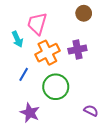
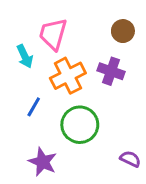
brown circle: (84, 13) -> (123, 31), moved
purple cross: (77, 50) -> (111, 71), turned 30

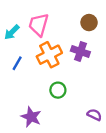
cyan arrow: (25, 56) -> (12, 32), moved, turned 70
blue line: (34, 107) -> (17, 63), moved
green circle: (80, 125) -> (58, 90), size x0.6

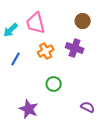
pink trapezoid: (39, 25) -> (36, 23), turned -30
orange cross: (49, 55) -> (46, 51), size x0.7

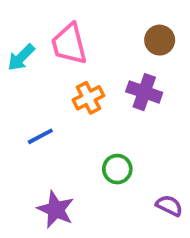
blue line: (16, 59) -> (40, 136), moved, turned 32
green circle: (54, 84) -> (117, 169), moved

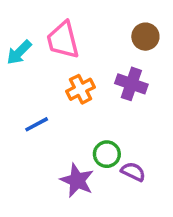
purple semicircle: (169, 206) -> (133, 172), moved
purple star: (56, 209) -> (77, 180), moved

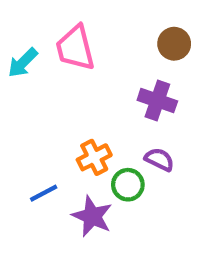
orange cross: (80, 89) -> (94, 157), moved
blue line: (37, 124) -> (44, 193), moved
purple semicircle: (133, 172) -> (159, 159), moved

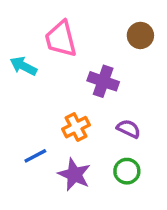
cyan arrow: (23, 63) -> (23, 66), moved, turned 72
purple cross: (157, 101) -> (103, 81), moved
green circle: (128, 185) -> (127, 171), moved

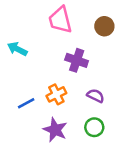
pink trapezoid: (61, 39) -> (60, 20), moved
blue line: (35, 156) -> (26, 103), moved

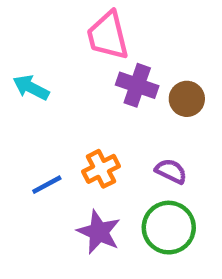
brown circle: (104, 26) -> (187, 99), moved
purple cross: (77, 60) -> (137, 85), moved
green circle: (94, 127) -> (169, 228), size x1.5

